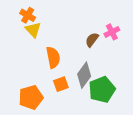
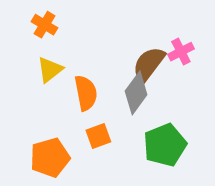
yellow triangle: (33, 30) -> (50, 70), moved, turned 35
brown semicircle: (92, 40) -> (149, 64), size x1.5
gray diamond: (84, 75) -> (136, 93), moved

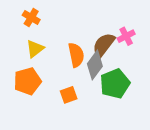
orange semicircle: (86, 93) -> (76, 55), moved
green pentagon: (165, 145) -> (115, 84), moved
orange pentagon: (50, 158) -> (27, 81), moved

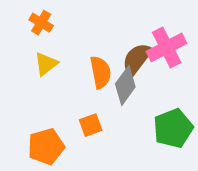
pink cross: (126, 36) -> (167, 47), size x1.6
orange pentagon: (27, 81) -> (46, 146), moved
green pentagon: (115, 84) -> (173, 128), moved

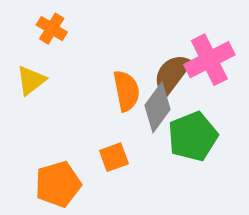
yellow triangle: (46, 64) -> (31, 80), moved
green pentagon: (173, 128) -> (193, 136), moved

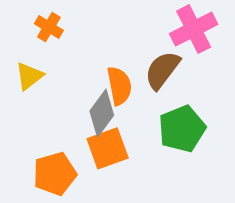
pink cross: (209, 60) -> (194, 29), moved
gray diamond: (158, 107) -> (102, 113), moved
orange square: (114, 157) -> (108, 148), size x1.5

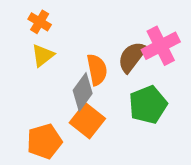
pink cross: (194, 29) -> (161, 46), moved
yellow triangle: (29, 76) -> (43, 55), moved
orange square: (108, 148) -> (87, 121), turned -32

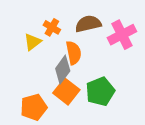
orange cross: (40, 22) -> (52, 27), moved
brown semicircle: (132, 57) -> (88, 24), moved, turned 40
green pentagon: (148, 105) -> (100, 91), moved

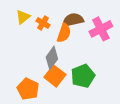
yellow triangle: (32, 42) -> (23, 17), moved
orange semicircle: (74, 53) -> (64, 33), moved, turned 30
orange pentagon: (34, 107) -> (28, 89), turned -30

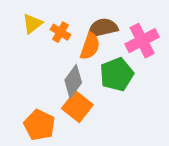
green pentagon: (83, 76) -> (117, 74), moved

